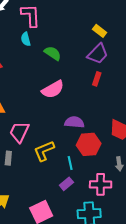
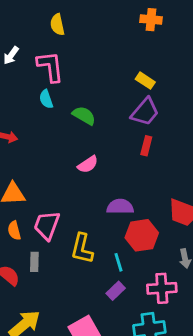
pink semicircle: (53, 89) -> (88, 164), size x0.7
yellow L-shape: (44, 151) -> (82, 249), turned -50

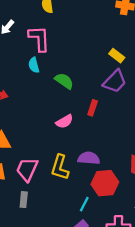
red rectangle: (146, 146) -> (93, 108), moved
yellow L-shape: (82, 249) -> (60, 167), moved
gray rectangle: (34, 262) -> (24, 200), moved
cyan line: (119, 262) -> (84, 204), turned 40

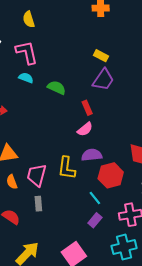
cyan semicircle: (34, 65) -> (26, 78), turned 136
red rectangle: (93, 108) -> (87, 108), turned -32
pink semicircle: (64, 121) -> (85, 129), moved
cyan line: (84, 204) -> (95, 198), turned -56

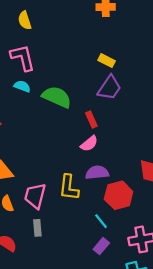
green semicircle: (57, 88) -> (57, 97), size x1.4

